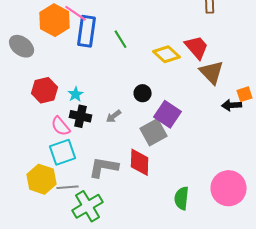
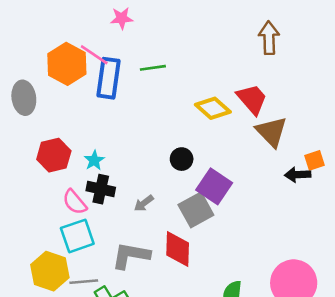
green line: (121, 39) -> (153, 68), moved, turned -66
gray ellipse: (22, 46) -> (24, 98), turned 45
gray arrow: (114, 116) -> (144, 203), moved

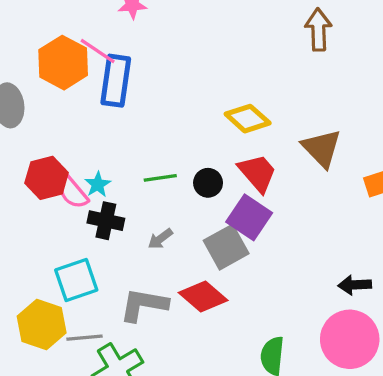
green line: (153, 68) -> (160, 178), moved
red trapezoid: (252, 99) -> (257, 173), moved
black arrow: (298, 175) -> (355, 285), moved
pink semicircle: (75, 202) -> (73, 193), moved
red diamond: (178, 249) -> (203, 296), turned -51

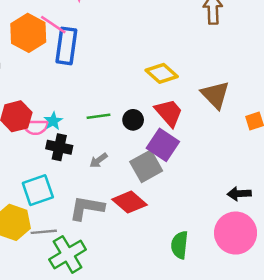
pink semicircle: (73, 193) -> (35, 127), turned -50

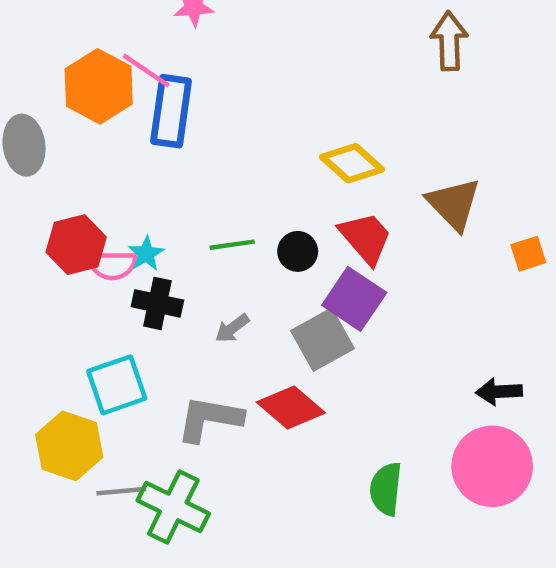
gray line: (44, 232) -> (121, 491), moved
green cross: (68, 254) -> (173, 507), turned -33

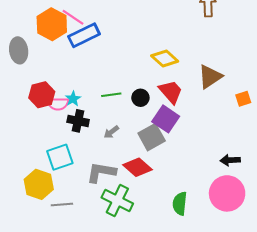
blue rectangle: (171, 111) -> (84, 35), turned 56
brown triangle: (454, 204) -> (210, 77), turned 40
green cross: (173, 507) -> (117, 200), moved

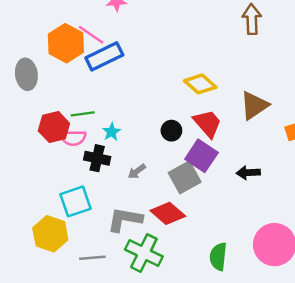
green line: (111, 95) -> (83, 114), moved
cyan star: (73, 99) -> (112, 132), moved
black arrow: (230, 160) -> (248, 173), moved
gray line: (62, 205) -> (92, 258), moved

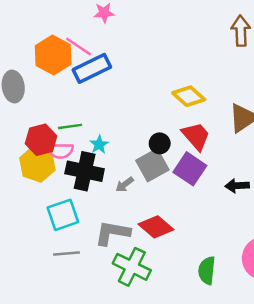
black cross: (97, 158) -> (85, 171), size x1.4
gray square: (185, 177) -> (152, 165), moved
yellow hexagon: (50, 234) -> (37, 164), moved
gray line: (92, 258) -> (66, 254), moved

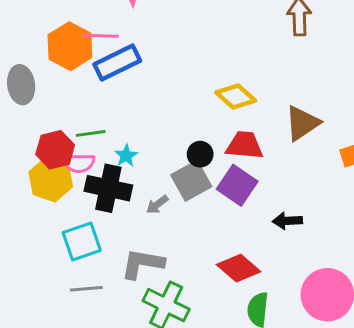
pink line: (79, 47) -> (101, 36), turned -32
red trapezoid: (196, 136) -> (245, 145), turned -44
black arrow: (237, 186) -> (287, 221), moved
red diamond: (156, 227) -> (239, 268), moved

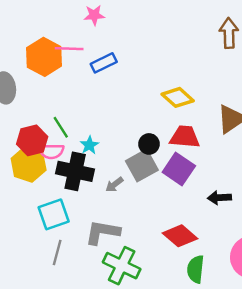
blue rectangle: (117, 62) -> (104, 63), moved, size x0.7
green line: (91, 133) -> (61, 127), turned 65
gray line: (86, 289) -> (57, 253), turned -70

